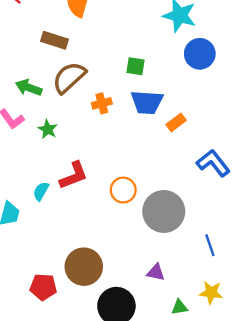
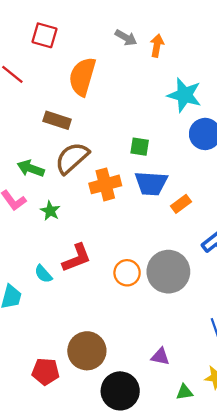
orange cross: (102, 103) -> (105, 184), size x1.5
cyan semicircle: (41, 191) -> (43, 274), turned -72
gray circle: (164, 211) -> (168, 272), moved

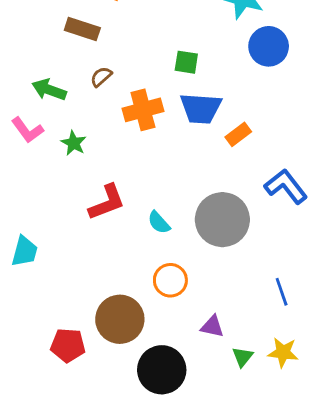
brown semicircle: (72, 158) -> (101, 77), size x0.5
orange circle: (127, 273) -> (170, 280), moved
cyan semicircle: (43, 274) -> (159, 222), moved
green triangle: (184, 392) -> (243, 357), moved, turned -42

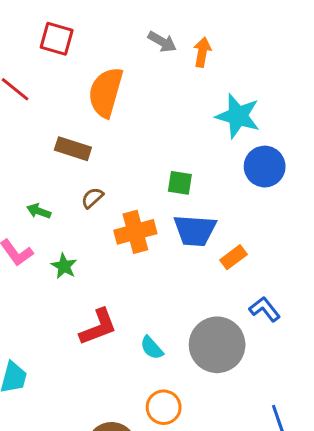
green arrow: (49, 90) -> (39, 211), size x0.7
blue L-shape: (286, 186) -> (265, 309), moved, size x0.7

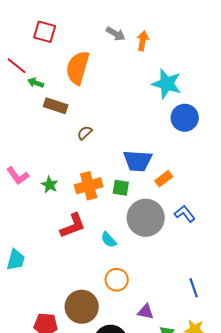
green square: (180, 183) -> (121, 188), moved
brown semicircle: (92, 198) -> (85, 133), moved
green arrow: (39, 211) -> (36, 83), moved
orange cross: (135, 232) -> (89, 186), moved
gray circle: (217, 345) -> (146, 218), moved

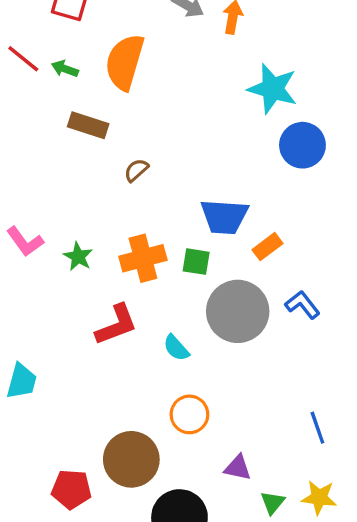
green arrow: (36, 83) -> (65, 69), moved

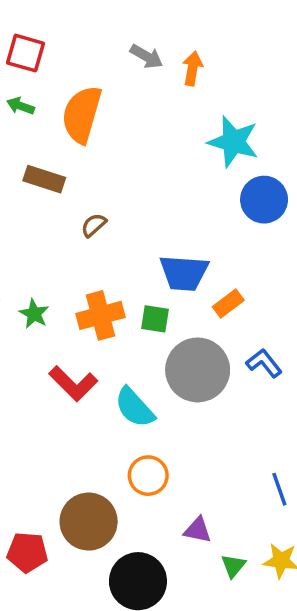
green arrow: (65, 69) -> (20, 106), moved
red L-shape: (116, 325) -> (73, 384), turned 66
cyan semicircle: (176, 348) -> (135, 407), size x1.5

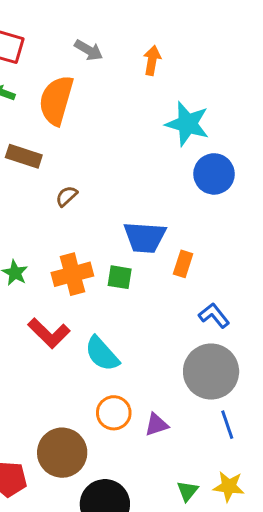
gray arrow: (146, 56) -> (89, 50), moved
orange rectangle: (228, 304) -> (183, 264), turned -35
gray circle: (198, 370) -> (211, 372), moved
purple triangle: (198, 530) -> (157, 425), moved, turned -30

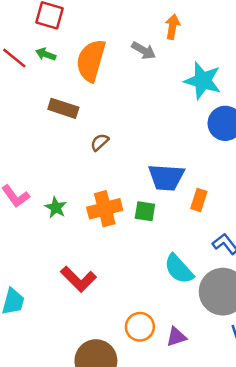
gray arrow: (89, 50) -> (144, 51), moved
red L-shape: (49, 333) -> (78, 279), moved
cyan semicircle: (102, 354) -> (179, 269), moved

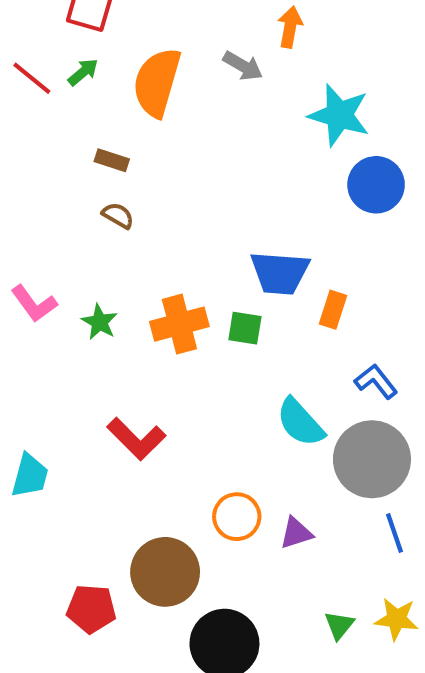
green arrow: (46, 54) -> (83, 72), turned 120
brown rectangle: (63, 108) -> (112, 160), size x0.7
brown semicircle: (100, 142) -> (118, 215), moved, turned 72

